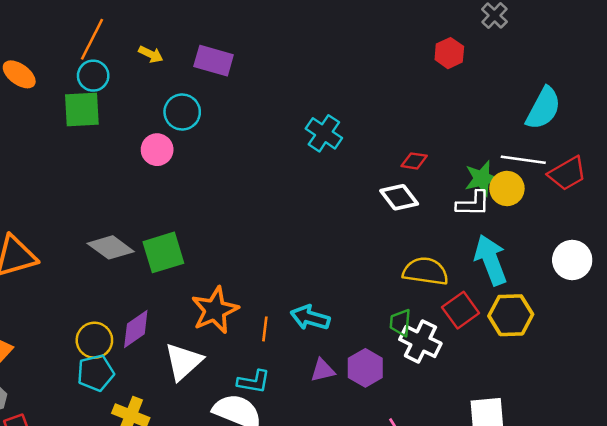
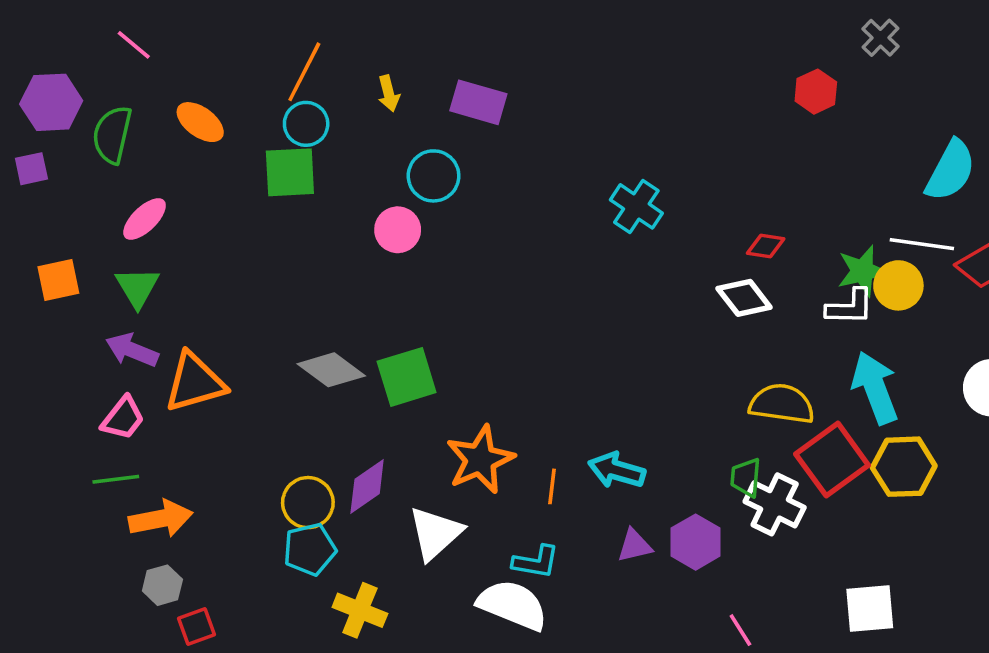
yellow arrow: (151, 54) -> (389, 93), turned 50
red square: (461, 310) -> (832, 460), size x1.4

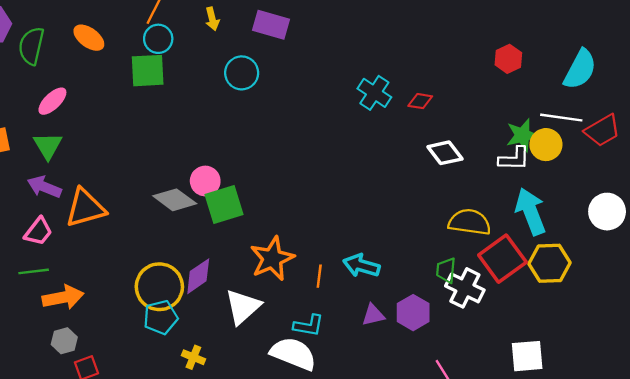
red hexagon: (816, 92) -> (508, 59), moved
pink circle: (398, 230) -> (205, 181), moved
red diamond: (766, 246) -> (420, 101), moved
yellow circle: (308, 503) -> (159, 287), size x1.4
yellow cross: (360, 610) -> (193, 357), size x0.7

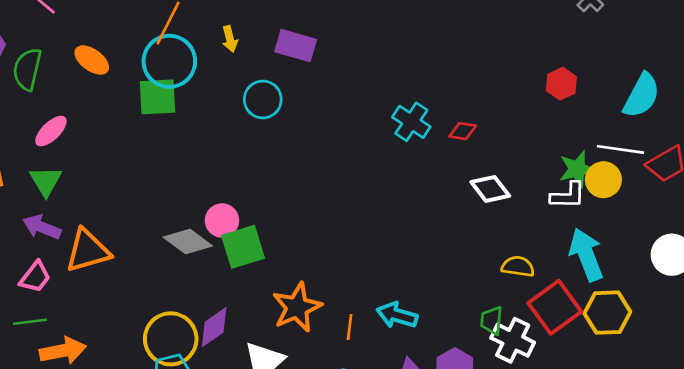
cyan circle: (158, 39) -> (169, 61), size x1.6
yellow semicircle: (470, 222) -> (518, 267), size x0.7

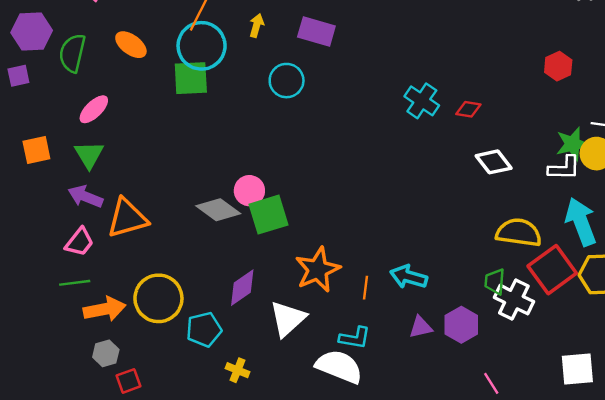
yellow arrow: (230, 39) -> (257, 25), turned -150
yellow semicircle: (518, 267) -> (519, 233), size x1.5
yellow circle: (171, 339) -> (158, 298), moved

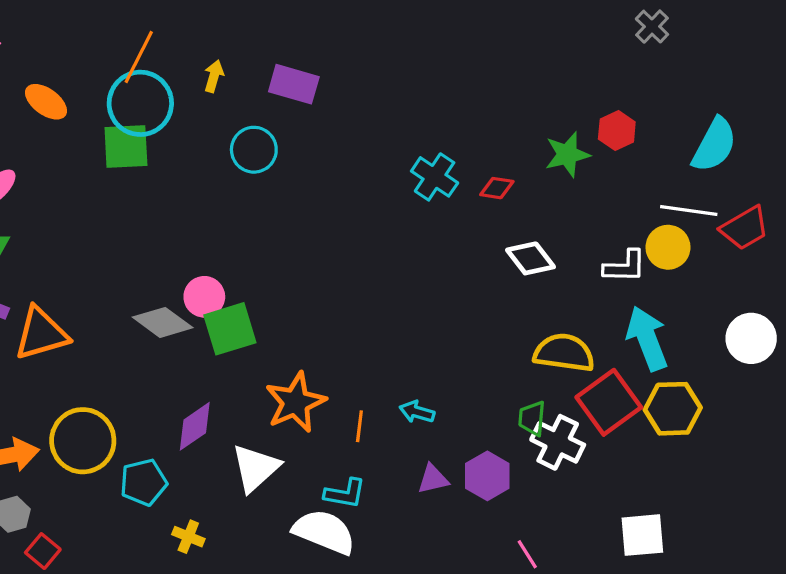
green star: (573, 144) -> (567, 154), moved
cyan arrow: (409, 277) -> (417, 412), size x0.7
red square: (129, 381) -> (43, 551), turned -30

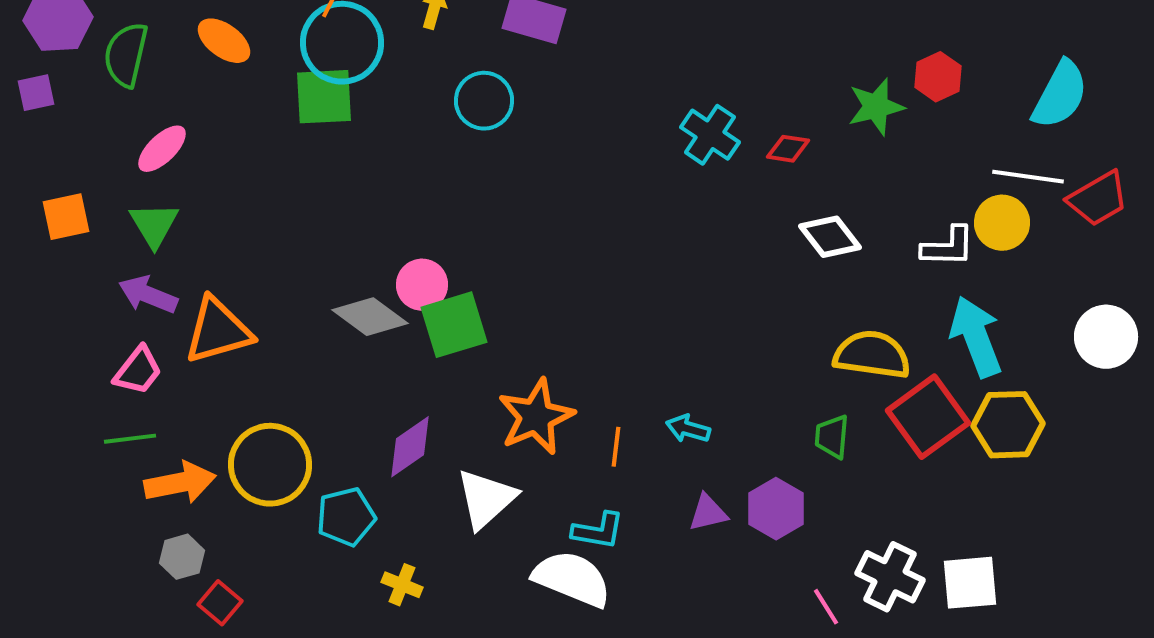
white cross: (558, 442) -> (890, 577), moved

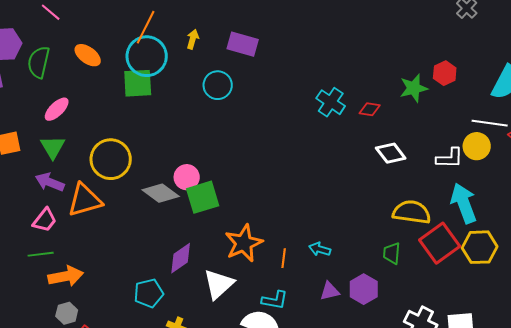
yellow circle: (270, 465) -> (111, 159), moved

